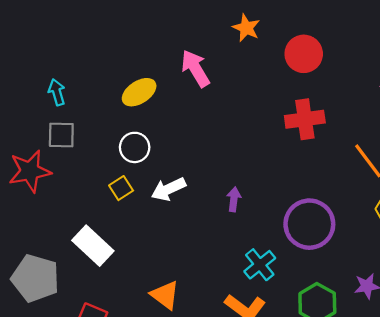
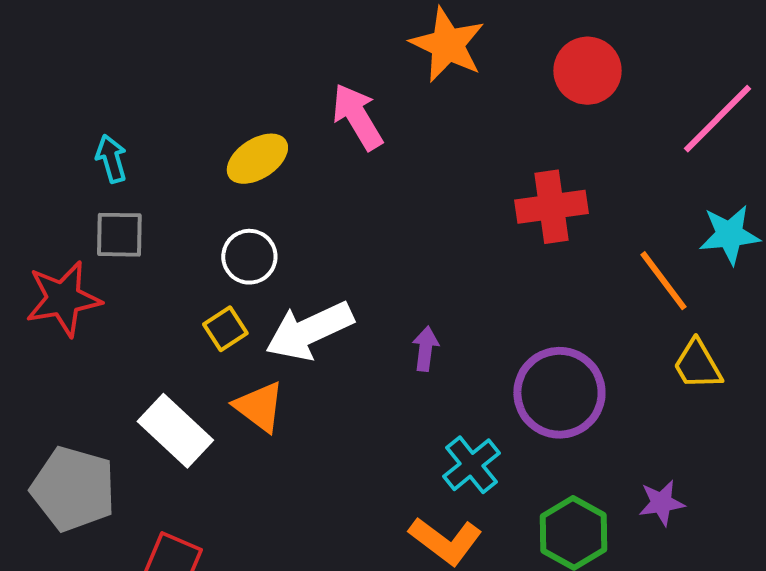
orange star: (246, 28) -> (447, 45), size x1.5
red circle: (304, 54) -> (588, 71), moved
white arrow: (168, 189) -> (309, 331), size x1.4
orange triangle: (165, 295) -> (259, 407), moved

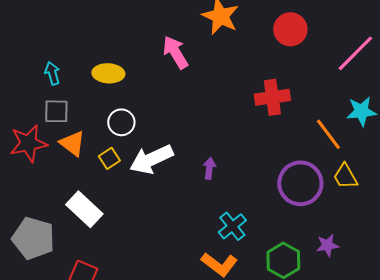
yellow ellipse: (257, 159) -> (108, 73), moved, turned 36
purple circle: (559, 393) -> (300, 183), moved
orange triangle: (259, 407) -> (72, 143), moved

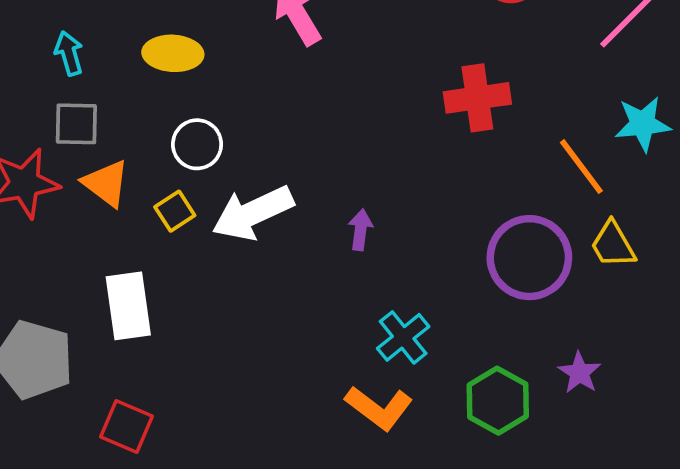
white rectangle: (84, 209) -> (128, 306), turned 39
purple star: (327, 245) -> (580, 373), turned -30

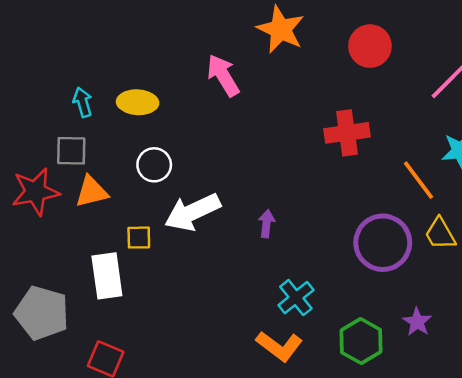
cyan arrow: (69, 53) -> (83, 102), moved
orange triangle: (106, 183) -> (92, 192), turned -51
yellow square: (175, 211) -> (139, 238), moved, turned 32

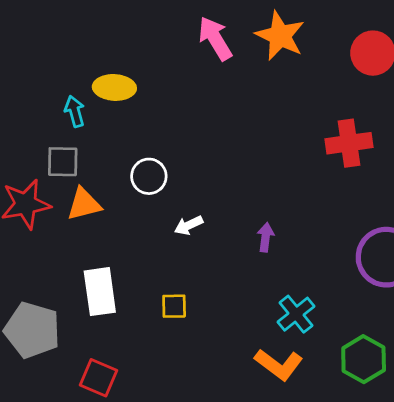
pink arrow: (223, 75) -> (215, 38), moved
yellow ellipse: (138, 102) -> (114, 87), moved
white arrow: (192, 212) -> (189, 225), size x0.5
yellow square: (139, 238) -> (174, 306), moved

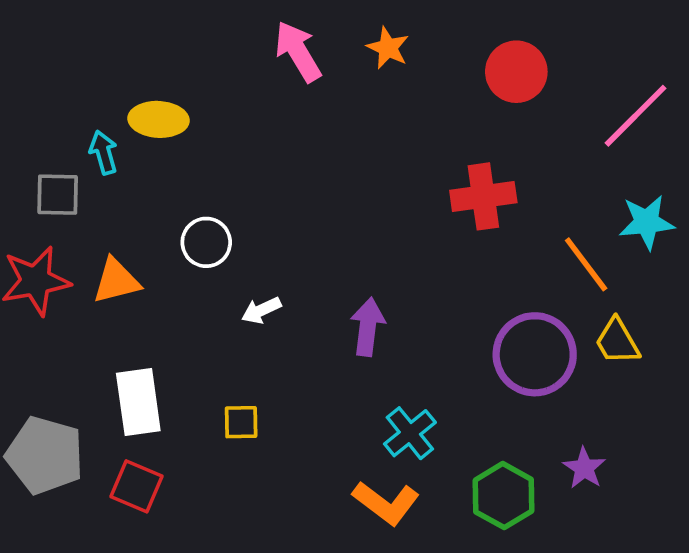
orange star: (280, 36) -> (388, 48), size x0.6
gray square: (63, 162) -> (58, 195), moved
purple arrow: (265, 237) -> (368, 327), size x1.4
red square: (98, 378) -> (137, 486), moved

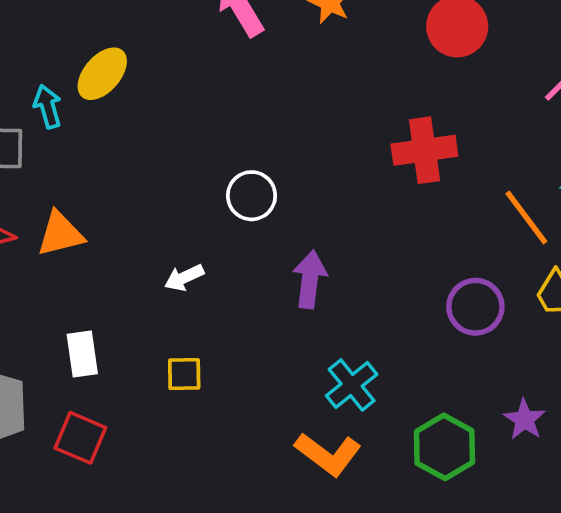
yellow ellipse: (159, 119) -> (102, 74), turned -52
white circle: (206, 242) -> (252, 196), moved
white arrow: (261, 310) -> (184, 278), moved
purple circle: (535, 354) -> (475, 307), size x0.7
white rectangle: (138, 402) -> (82, 354), size x0.7

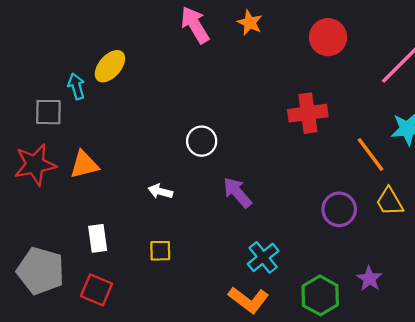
white arrow: (184, 278) -> (160, 191), turned 40
purple arrow: (310, 279) -> (237, 193), turned -48

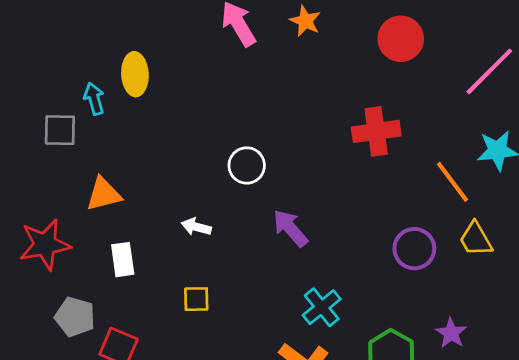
yellow ellipse: (110, 66) -> (135, 74), turned -44
red star: (35, 165) -> (45, 245), moved
white rectangle: (98, 238) -> (123, 260), moved
gray pentagon: (41, 271) -> (75, 317), moved, size x0.7

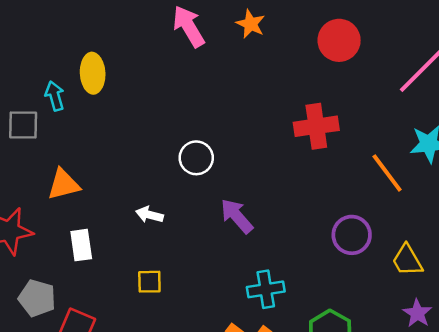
yellow trapezoid: (476, 239) -> (407, 260), moved
cyan cross: (322, 307) -> (266, 289), turned 30
purple star: (451, 333) -> (417, 313), moved

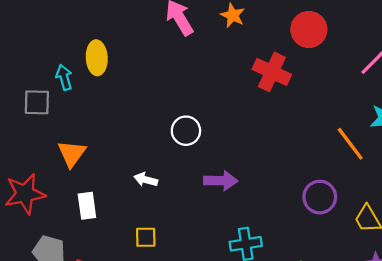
red cross: (316, 126) -> (272, 72), moved, turned 33
orange triangle: (64, 184) -> (72, 154), turned -40
purple arrow: (237, 216) -> (221, 181), turned 132

